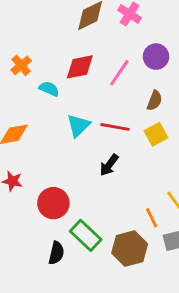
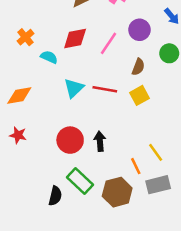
black arrow: (109, 165) -> (100, 141), moved, turned 138
red circle: (53, 203) -> (70, 140), moved

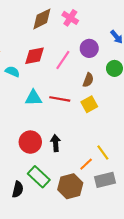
cyan triangle: (74, 88) -> (33, 98), turned 42
orange line: (136, 166) -> (86, 164), turned 72

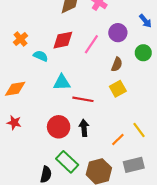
red line: (60, 99) -> (83, 99), moved
yellow line: (103, 153) -> (139, 130), moved
orange line: (86, 164) -> (118, 140), moved

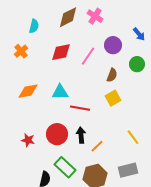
cyan semicircle: (41, 56) -> (34, 26), moved, turned 80
orange diamond: (15, 89) -> (28, 91), moved
red star: (14, 123) -> (28, 140), moved
orange line: (118, 140) -> (97, 146), moved

